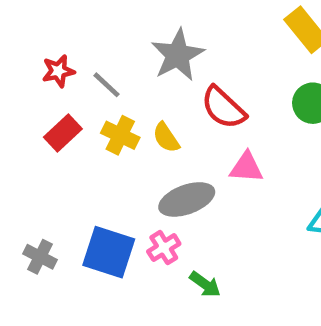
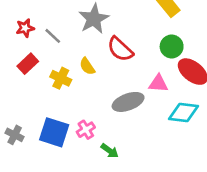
yellow cross: (120, 135) -> (61, 78), moved
pink triangle: (246, 167) -> (158, 83), moved
gray ellipse: (187, 199) -> (128, 102), moved

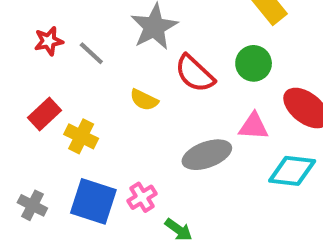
green circle: (172, 46) -> (254, 63), moved
red rectangle: (28, 64) -> (45, 114), moved
yellow semicircle: (87, 66) -> (144, 100), turned -30
yellow cross: (61, 78) -> (81, 136), moved

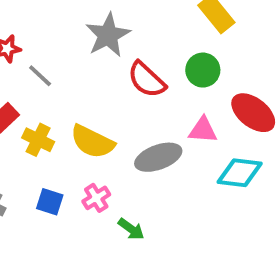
gray line: (91, 53) -> (40, 76), moved
yellow semicircle: (144, 100) -> (92, 142), moved, size x1.6
blue square: (93, 201) -> (50, 202), size x0.6

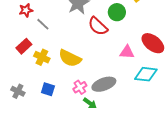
green circle: (203, 70) -> (117, 12), moved
gray ellipse: (158, 157) -> (104, 84), moved
pink cross: (96, 198) -> (80, 87), moved

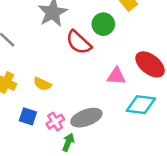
yellow semicircle: (70, 58) -> (42, 84), size x0.6
blue square: (48, 89) -> (28, 116), moved
green arrow: (90, 103) -> (68, 142), turned -104

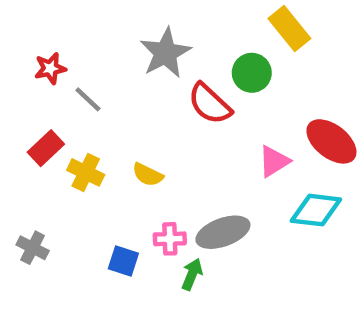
pink triangle: (116, 76) -> (274, 161), turned -36
blue square: (28, 116) -> (123, 261), moved
pink cross: (55, 122) -> (170, 239), turned 30

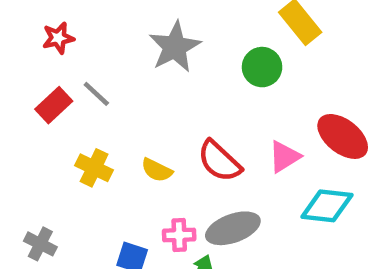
red star: (50, 68) -> (58, 38), moved
red semicircle: (210, 104) -> (219, 161), moved
red rectangle: (46, 148) -> (54, 105), moved

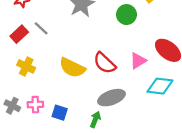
yellow cross: (94, 168) -> (26, 66), moved
yellow semicircle: (157, 170) -> (72, 68), size x1.6
pink cross: (179, 235) -> (35, 105), moved

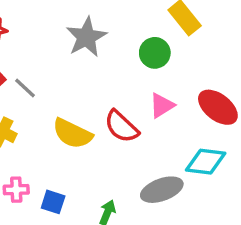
gray line: (41, 28) -> (25, 88), moved
pink triangle: (138, 61) -> (162, 105), moved
gray ellipse: (111, 98) -> (162, 190), moved

